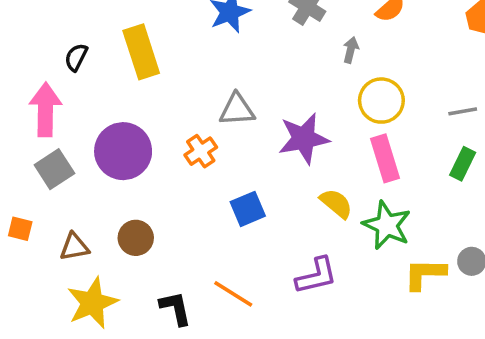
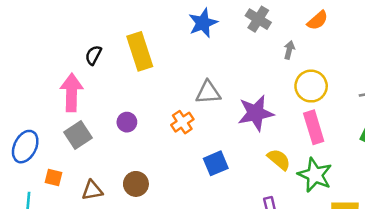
purple circle: (123, 151) -> (127, 122), size x0.5

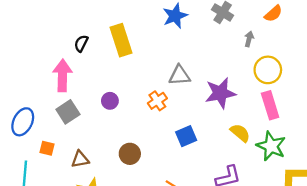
brown circle: (136, 184) -> (130, 154), moved

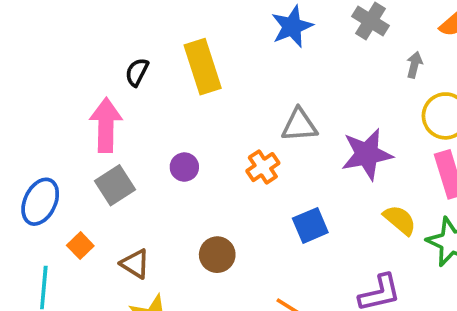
orange square: (47, 148) -> (80, 246), turned 32
brown triangle: (80, 159) -> (135, 264), turned 42

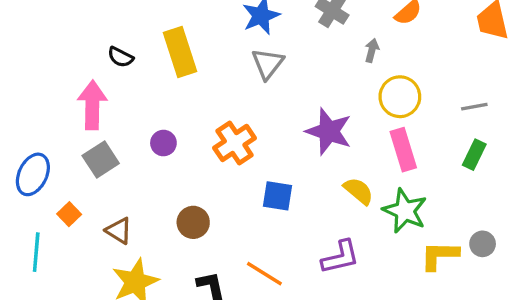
black semicircle: (137, 72) -> (120, 57), turned -90
gray triangle: (299, 125) -> (268, 64), moved, turned -48
purple star: (367, 154) -> (329, 131), turned 30
orange cross: (263, 167) -> (235, 143), size x1.4
blue square: (310, 225) -> (278, 196), turned 32

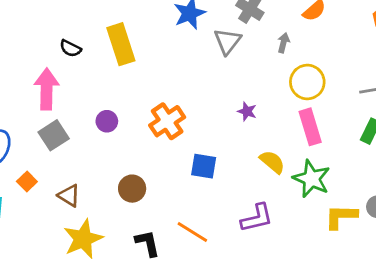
gray triangle: (268, 64) -> (227, 41), moved
purple star: (329, 131) -> (247, 111), size x0.5

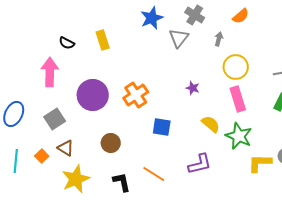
yellow rectangle: (121, 44) -> (103, 40), size x0.7
purple circle: (107, 121) -> (93, 95), size x2.0
gray square: (54, 135) -> (55, 119), moved
orange square: (27, 182) -> (42, 156), moved

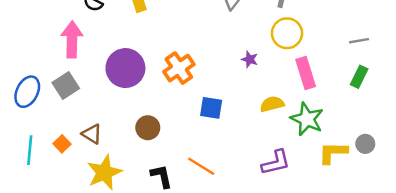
yellow circle: (236, 67) -> (287, 33), moved
gray square: (55, 119) -> (66, 85), moved
yellow semicircle: (211, 124) -> (272, 104), turned -54
purple L-shape: (200, 164) -> (276, 163), moved

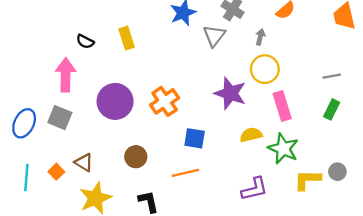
purple star: (250, 59) -> (230, 93), size x2.0
gray square: (66, 85) -> (60, 118), turned -35
orange line: (201, 166) -> (185, 173), moved, turned -45

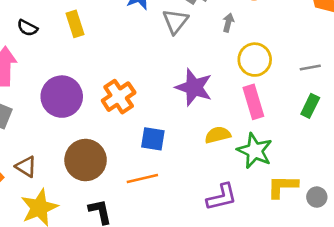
yellow circle: (265, 69) -> (255, 60), moved
brown circle: (136, 157) -> (86, 160), size x1.6
gray circle: (337, 172) -> (317, 197), moved

